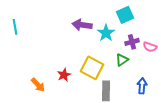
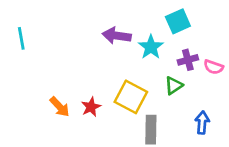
orange arrow: (38, 85) -> (60, 107), moved

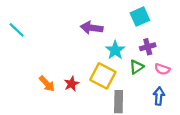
cyan line: (21, 38) -> (17, 30), turned -36
cyan star: (151, 47) -> (115, 50), moved
pink semicircle: (214, 67) -> (162, 69), moved

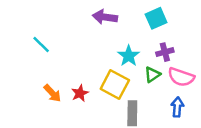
purple arrow: (92, 28) -> (105, 17), moved
cyan line: (17, 30) -> (41, 45), moved
pink semicircle: (162, 69) -> (181, 77), size x1.5

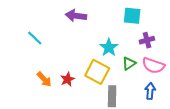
purple arrow: (105, 17) -> (76, 16), moved
cyan square: (156, 18) -> (132, 16), turned 30
purple cross: (165, 52) -> (147, 40), moved

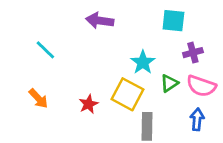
orange arrow: (44, 79) -> (38, 99), moved

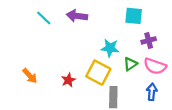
cyan line: (45, 50) -> (44, 18), moved
cyan star: (143, 62) -> (110, 48), turned -30

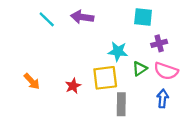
yellow square: (98, 73) -> (105, 78), turned -35

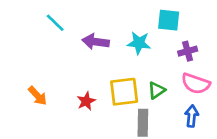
purple arrow: (82, 17) -> (96, 42), moved
cyan star: (118, 51) -> (139, 43), moved
green triangle: (140, 69) -> (156, 90), moved

